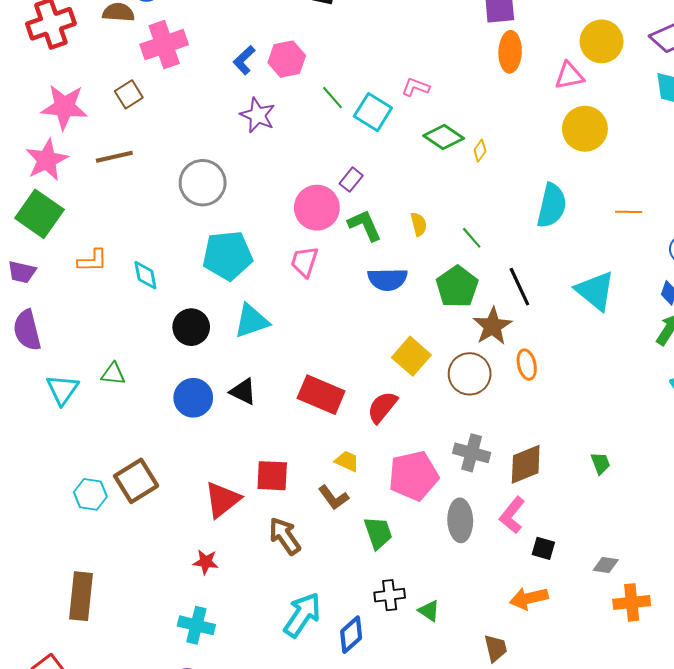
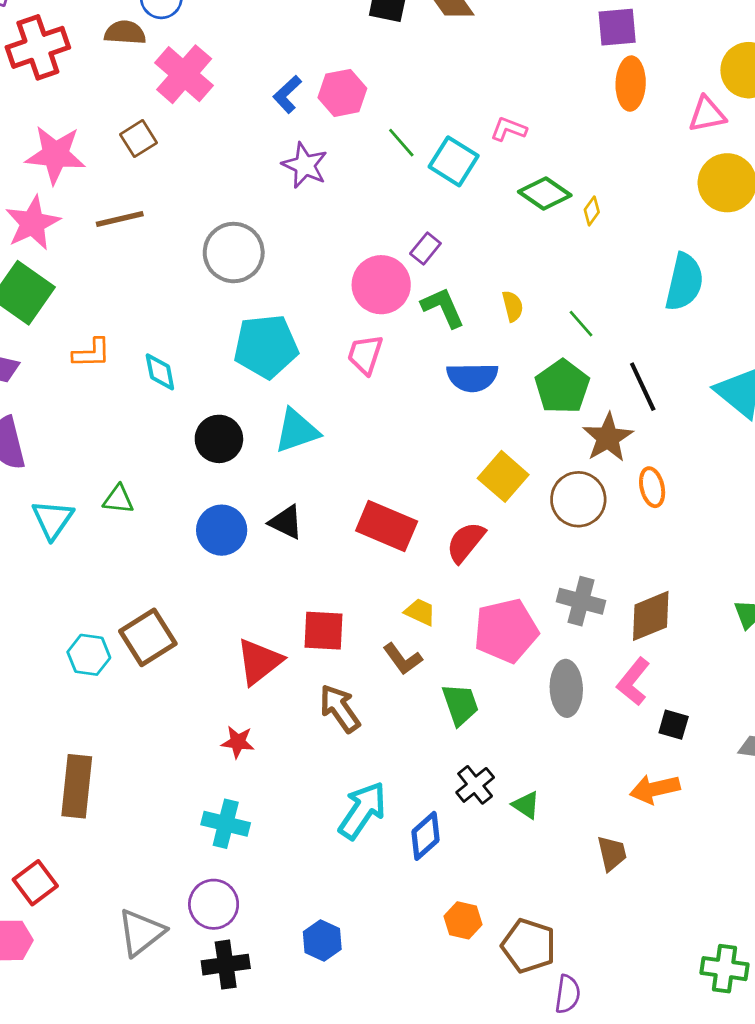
pink cross: (164, 45) -> (184, 74), turned -30
black cross: (390, 595) -> (475, 785), turned -32

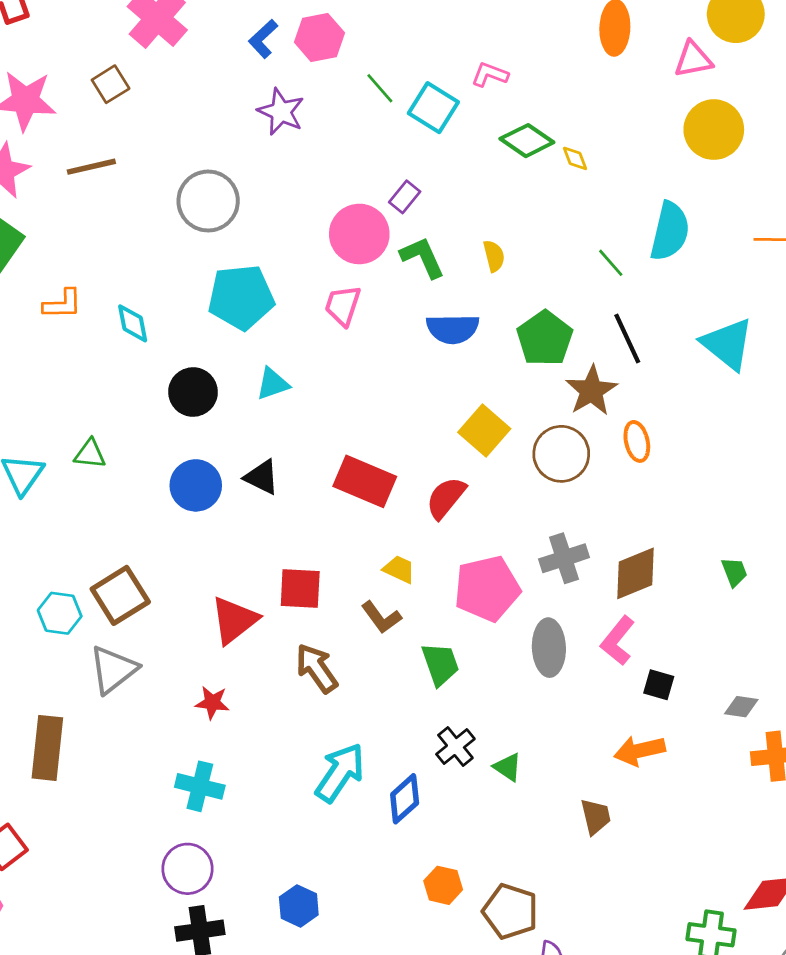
yellow diamond: (592, 211) -> (575, 158), turned -56
green line: (581, 324) -> (611, 263), moved
cyan triangle: (297, 431) -> (273, 384), size x0.7
gray cross: (581, 601) -> (564, 558), turned -33
gray triangle: (141, 932) -> (113, 670), moved

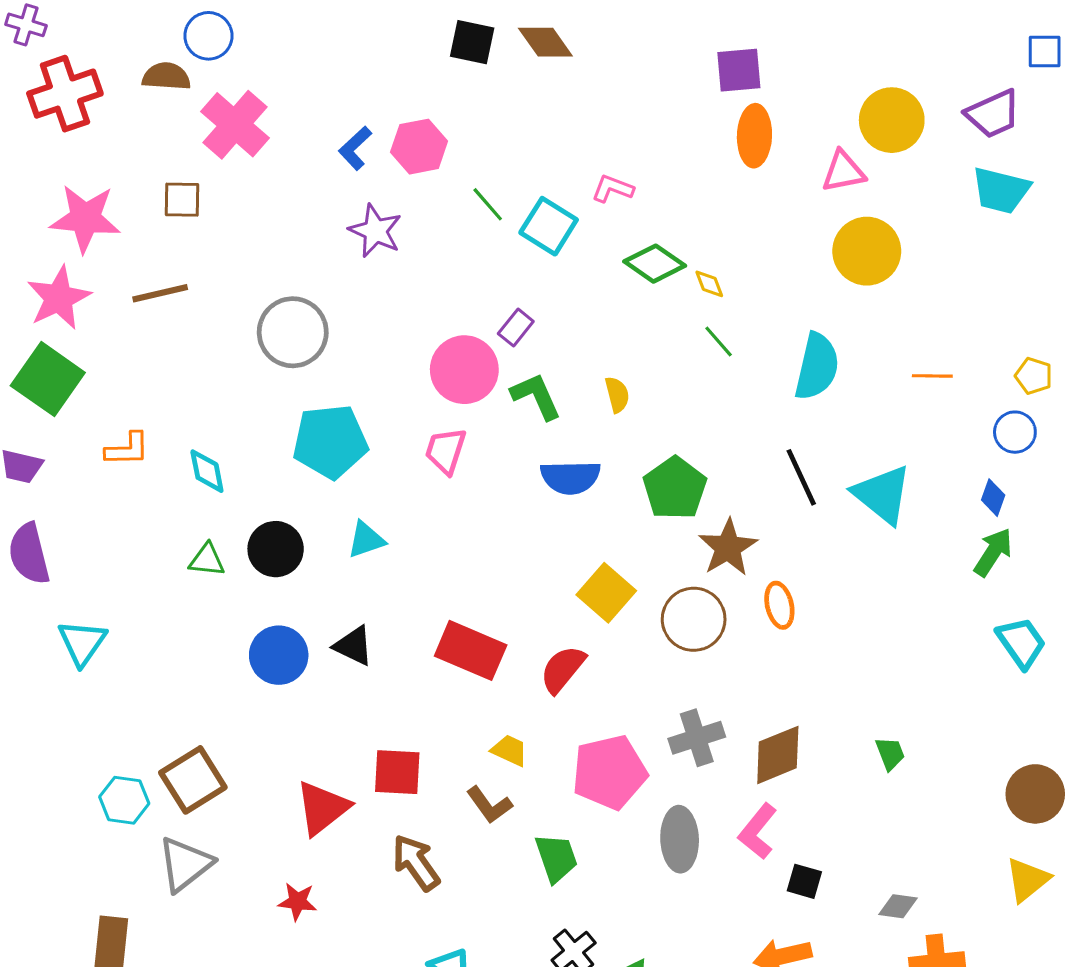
brown square: (111, 84) -> (182, 200), turned 33
green line: (611, 263) -> (719, 342), moved
black line: (627, 338) -> (801, 477), moved
green triangle: (90, 454) -> (207, 560), moved

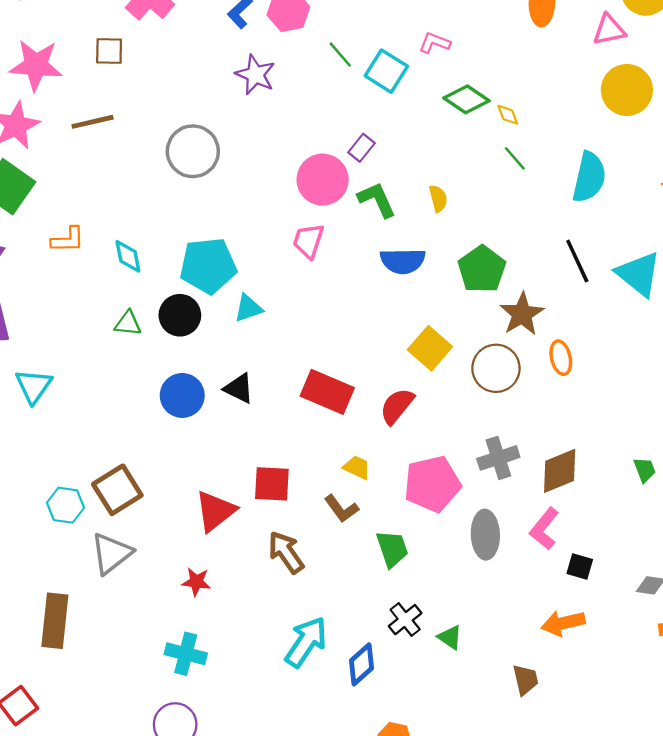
cyan pentagon: (330, 441) -> (208, 266), moved

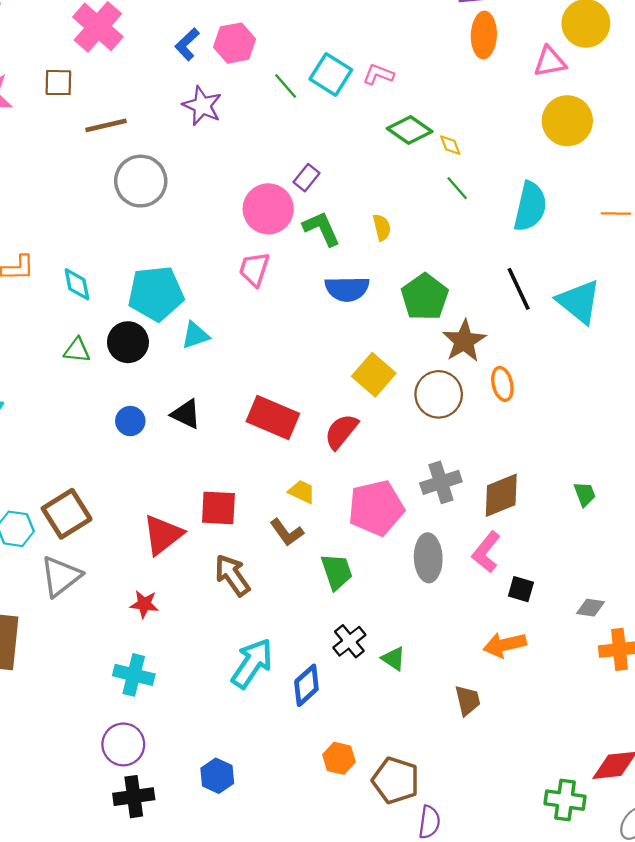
cyan square: (386, 71) -> (331, 74), moved
brown line: (93, 122) -> (106, 125), moved
blue circle: (182, 395) -> (130, 421), size x0.7

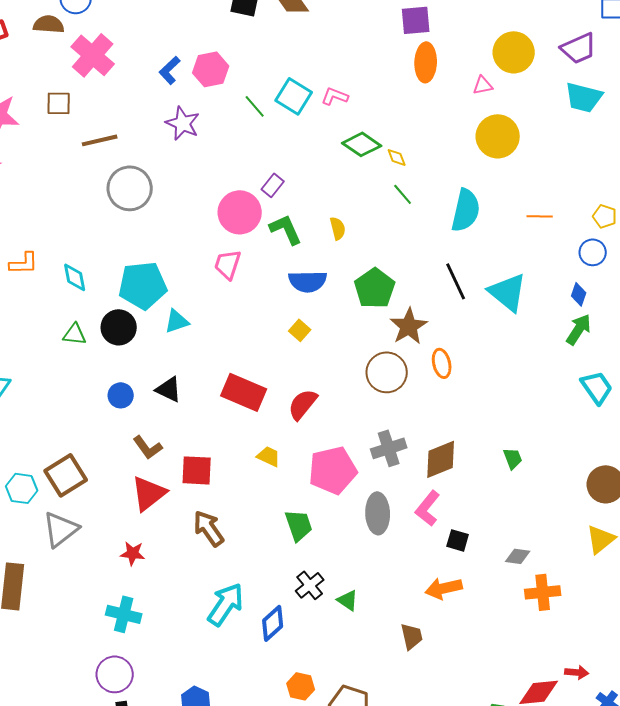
pink triangle: (550, 62) -> (483, 85), size x0.7
yellow square: (374, 375) -> (300, 330), moved, size x0.6
brown L-shape: (287, 532) -> (148, 447), moved

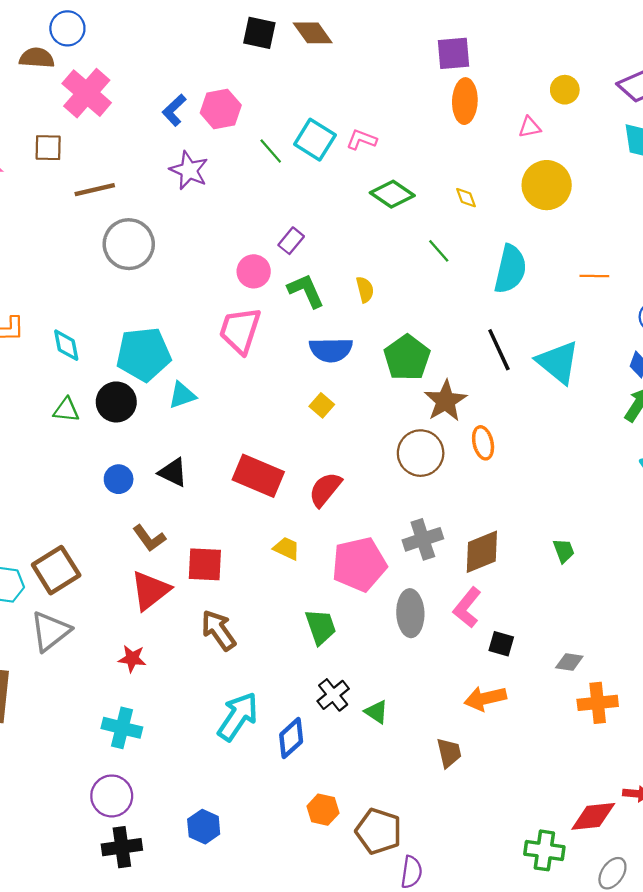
yellow circle: (514, 52) -> (565, 90), size x0.6
yellow diamond: (397, 157) -> (466, 198), moved
pink circle: (240, 212) -> (254, 271), size x0.7
pink trapezoid: (228, 264) -> (240, 330), size x1.4

